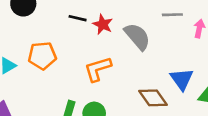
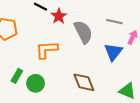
blue triangle: (182, 79) -> (113, 52), moved

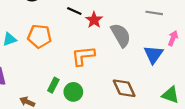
gray line: (114, 22) -> (154, 13), moved

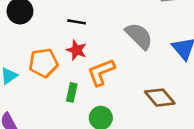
red star: (94, 20) -> (77, 50), moved
green rectangle: (53, 85) -> (72, 92), moved

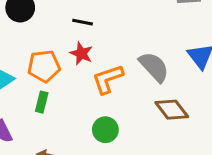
gray semicircle: (139, 36) -> (154, 67), moved
green rectangle: (72, 92) -> (42, 102), moved

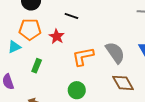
red star: (81, 53) -> (57, 36), moved
orange pentagon: (44, 66) -> (30, 29), moved

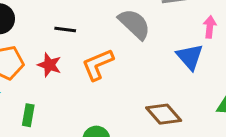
gray semicircle: (115, 53) -> (134, 24), moved
orange L-shape: (83, 56) -> (98, 65), moved

